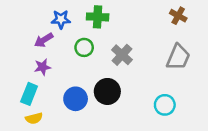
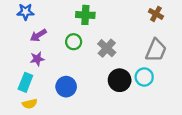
blue star: (61, 19) -> (25, 12), moved
black circle: (107, 91) -> (120, 80), moved
cyan circle: (165, 105) -> (144, 77), moved

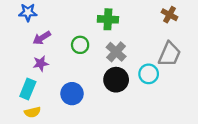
green cross: (85, 15) -> (108, 19), moved
cyan circle: (144, 77) -> (149, 74), moved
black circle: (120, 80) -> (116, 80), moved

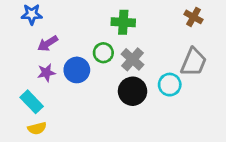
green circle: (80, 45) -> (103, 53), moved
cyan rectangle: (28, 89) -> (32, 102), turned -66
blue circle: (72, 94) -> (77, 70), moved

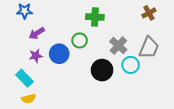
brown cross: (194, 17) -> (149, 13), turned 32
gray cross: (133, 59) -> (118, 46), moved

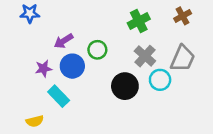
green cross: (95, 17) -> (139, 21), moved, turned -30
purple arrow: (37, 33) -> (64, 41), moved
cyan rectangle: (24, 78) -> (59, 96), moved

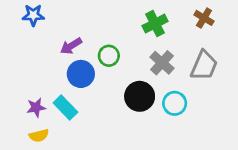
brown cross: (183, 16) -> (204, 18), turned -30
purple star: (44, 69) -> (36, 108), moved
cyan circle: (160, 80) -> (175, 103), moved

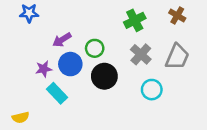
black circle: (140, 96) -> (104, 76), moved
purple star: (36, 108) -> (44, 69), moved
yellow semicircle: (39, 136) -> (21, 118), moved

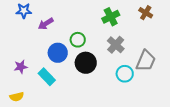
purple arrow: (62, 40) -> (46, 24), moved
gray trapezoid: (177, 57) -> (146, 61), moved
purple star: (44, 69) -> (21, 67), moved

